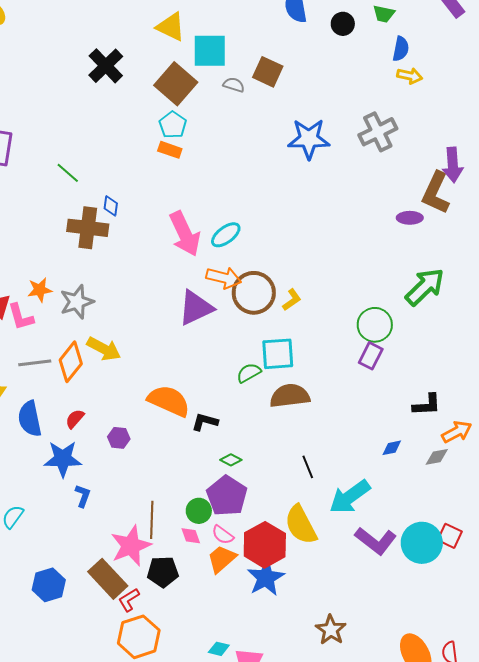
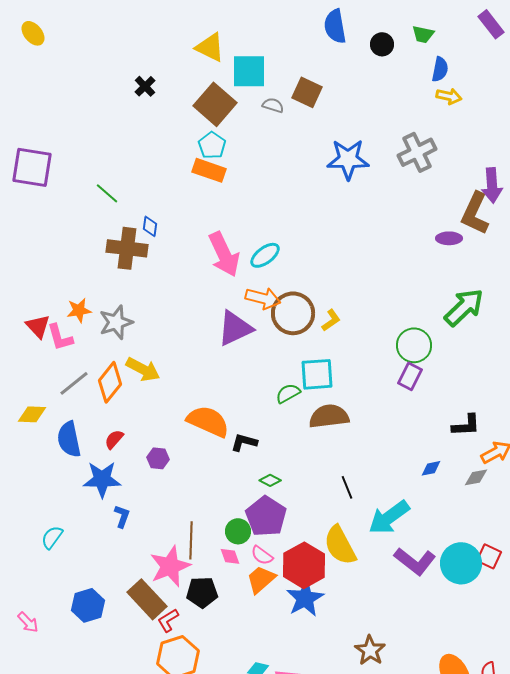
black cross: (106, 66) -> (145, 86), size x0.6
orange rectangle: (170, 150) -> (209, 170), size x1.4
gray line: (35, 363) -> (74, 383), turned -32

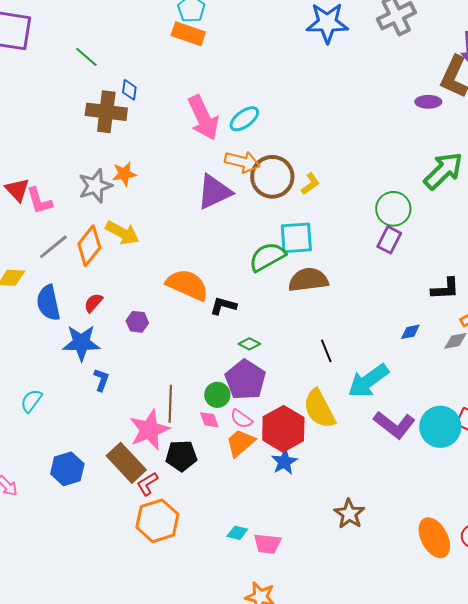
orange star: (79, 310) -> (124, 174), moved
green semicircle: (288, 393) -> (267, 257), size x1.5
blue star: (305, 598) -> (284, 462), size x0.7

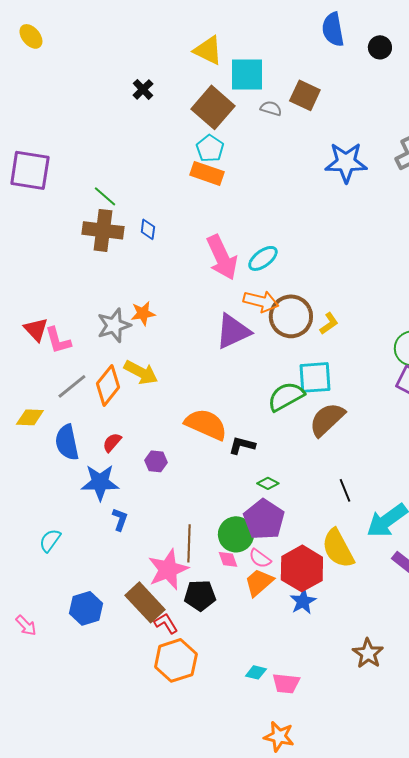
brown cross: (106, 112) -> (103, 230), moved
brown semicircle: (308, 280) -> (327, 419), turned -36
green circle: (217, 395) -> (236, 534), size x1.4
red L-shape: (147, 484) -> (166, 623), turned 90

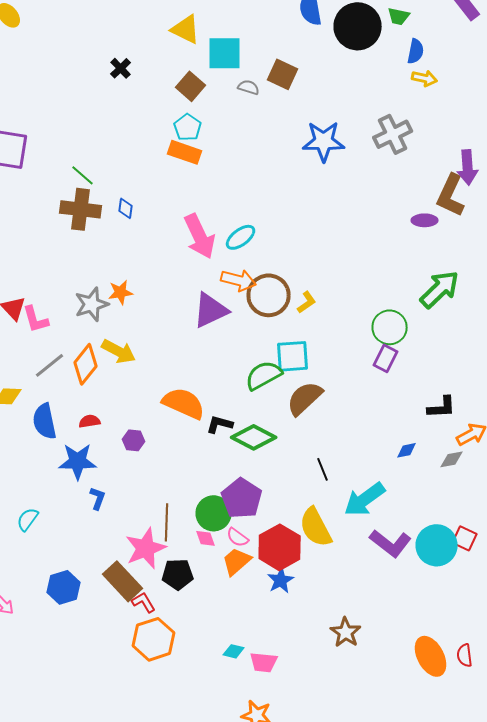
black circle: (380, 47) -> (358, 26), size x2.0
brown square: (213, 107) -> (191, 86), size x0.7
red semicircle: (112, 442) -> (90, 421), turned 40
green diamond: (268, 483) -> (254, 437), moved, size x2.0

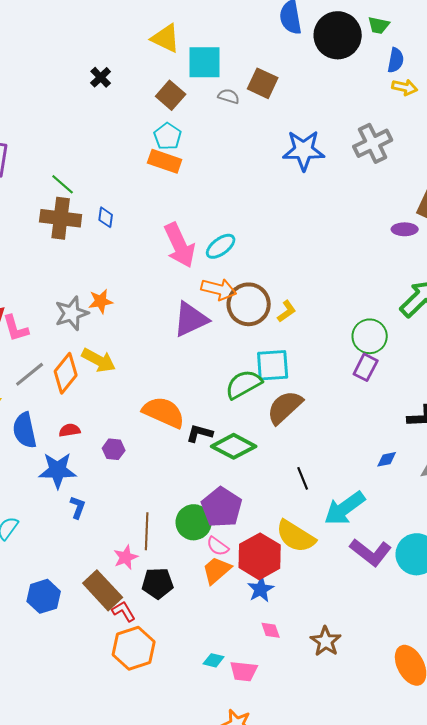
yellow semicircle: (316, 527) -> (296, 536), turned -30
pink diamond: (206, 538) -> (271, 630), moved
pink star: (146, 548) -> (126, 557), size x0.6

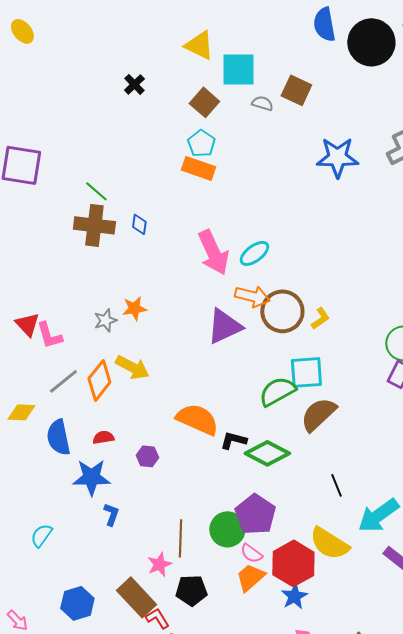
gray star: (72, 313) -> (105, 320), size x0.7

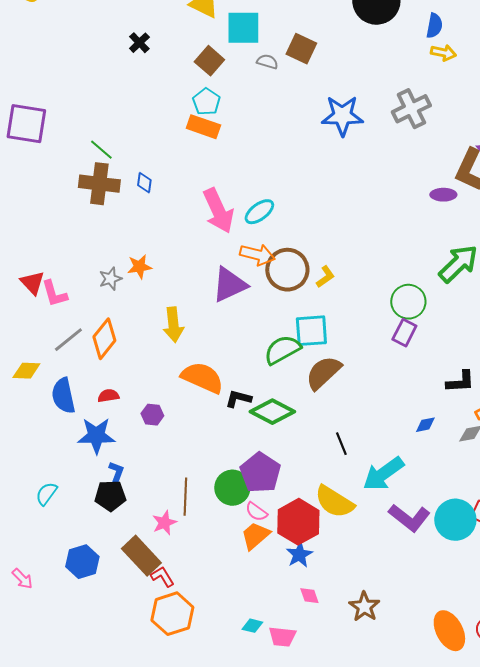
yellow arrow: (132, 367) -> (173, 325), moved, turned 56
black pentagon: (191, 590) -> (110, 496), moved

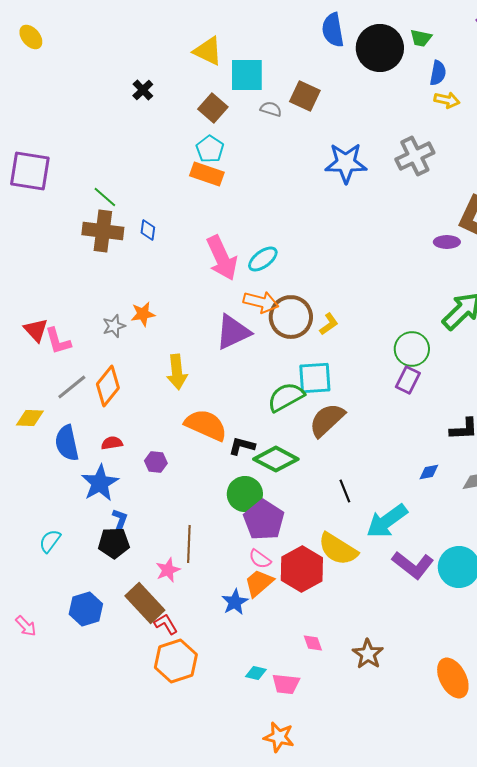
blue star: (96, 436) -> (100, 483), turned -30
green circle: (232, 488) -> (245, 494), moved
blue star: (299, 555) -> (235, 602), moved

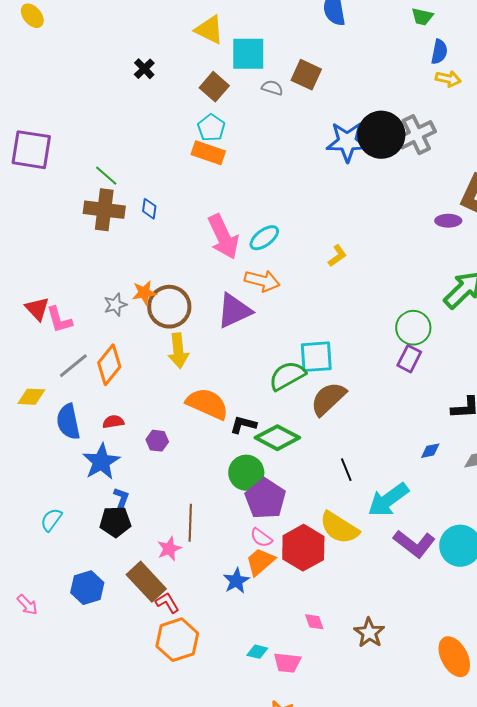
black circle: (380, 48) -> (381, 135), moved
brown circle: (291, 317) -> (169, 307), moved
yellow L-shape: (329, 324) -> (337, 256), moved

